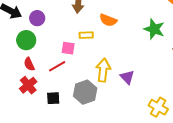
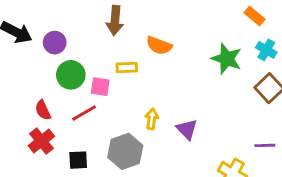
green circle: (26, 40) -> (71, 75), moved
yellow arrow: (103, 70) -> (152, 119), size x0.6

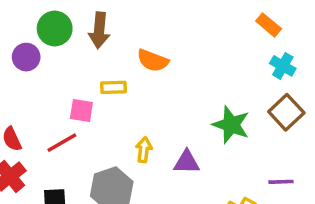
green star: (227, 59) -> (231, 125), moved
green circle: (71, 75) -> (55, 29), moved
purple triangle: (187, 129) -> (187, 162), turned -45

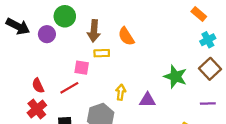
brown arrow: (99, 30) -> (94, 31), moved
orange semicircle: (153, 61) -> (126, 36), turned 36
cyan cross: (283, 66) -> (208, 40), turned 32
purple line: (281, 182) -> (208, 103), moved

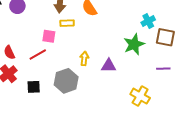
cyan cross: (208, 40) -> (148, 21), moved
brown square: (210, 69) -> (165, 37), turned -36
green star: (175, 77) -> (134, 44), turned 30

